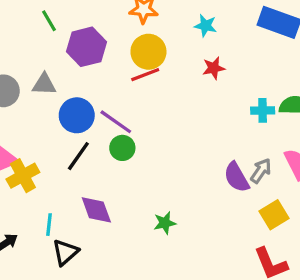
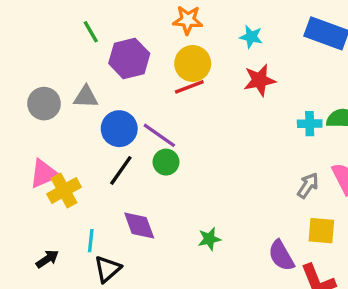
red star: (214, 68) -> (260, 80), size x1.4
purple semicircle: (236, 177) -> (281, 256), moved
yellow square: (274, 215) -> (321, 231), turned 36

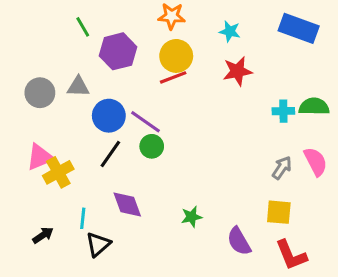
yellow square: (321, 231) -> (279, 212), moved
purple semicircle: (281, 256) -> (239, 241), moved

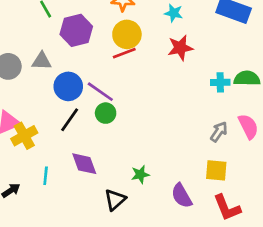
black triangle: (98, 244) -> (115, 200), moved

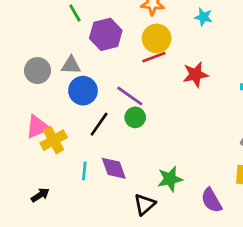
red star: (180, 48) -> (195, 75), moved
blue circle: (68, 86) -> (83, 91), moved
green star: (140, 174) -> (170, 179), size x1.4
cyan line: (46, 176) -> (84, 171), moved

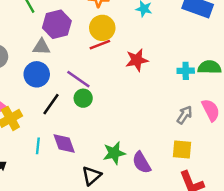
gray triangle: (71, 65) -> (41, 47), moved
purple semicircle: (211, 200) -> (142, 163), moved

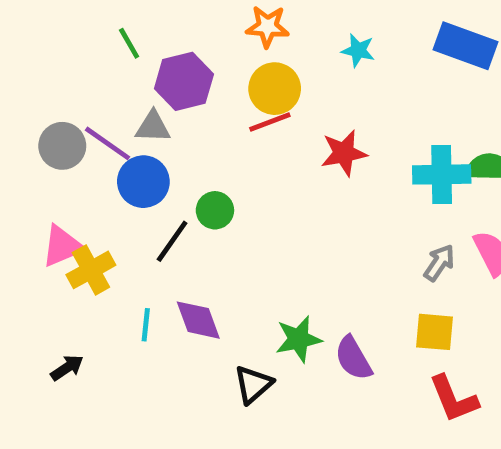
cyan cross: (186, 71) -> (442, 174), size x1.6
purple line: (78, 79) -> (108, 143), moved
green circle: (83, 98) -> (215, 210), moved

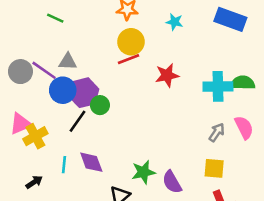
green line: (129, 43) -> (55, 18), turned -35
purple hexagon: (184, 81) -> (84, 93), moved
black arrow: (67, 368) -> (34, 182), moved

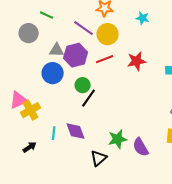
red line: (129, 59) -> (105, 59), moved
purple line: (44, 70) -> (84, 28), moved
gray circle: (20, 72) -> (29, 33), moved
purple hexagon: (84, 93) -> (76, 55), moved
black line: (78, 121) -> (89, 98), moved

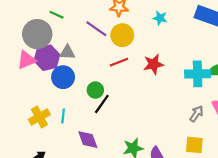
gray circle: (29, 33) -> (37, 34), size x1.4
purple hexagon: (76, 55) -> (47, 58), moved
pink triangle: (19, 100) -> (26, 60), moved
cyan line: (54, 133) -> (63, 116), moved

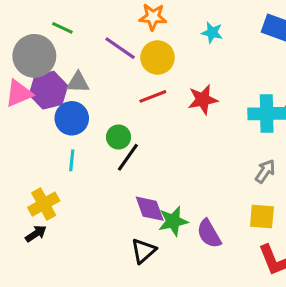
cyan line: (63, 116) -> (72, 160), moved
yellow cross: (39, 117) -> (44, 204), moved
purple diamond: (88, 140) -> (150, 209), moved

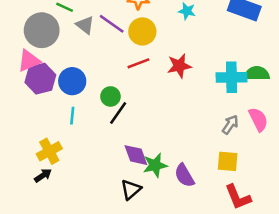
gray triangle: (78, 82) -> (85, 25), moved, turned 36
purple hexagon: (48, 90) -> (40, 79), moved

